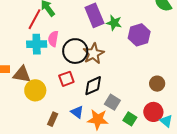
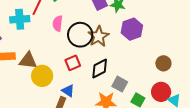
purple hexagon: (139, 35) -> (132, 29), moved
cyan cross: (37, 44) -> (20, 19), moved
blue triangle: (77, 112) -> (68, 91), moved

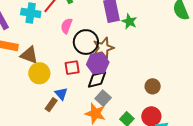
purple hexagon: (132, 29) -> (98, 63), moved
brown circle: (163, 63) -> (153, 86), moved
gray square: (120, 84) -> (103, 98), moved

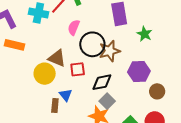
green star: (129, 22) -> (144, 34), moved
brown triangle: (29, 55) -> (57, 58), moved
purple hexagon: (98, 63) -> (139, 72), moved
brown rectangle: (51, 105) -> (55, 105), turned -32

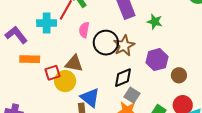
red square: (78, 69) -> (53, 73), moved
blue triangle: (66, 95) -> (90, 98), size x1.5

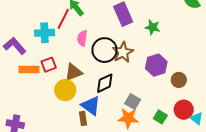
brown triangle: (74, 64) -> (74, 72), turned -30
red square: (53, 73) -> (49, 65), moved
black diamond: (123, 78) -> (105, 83), moved

